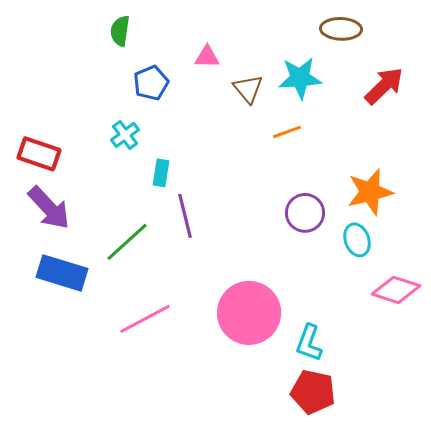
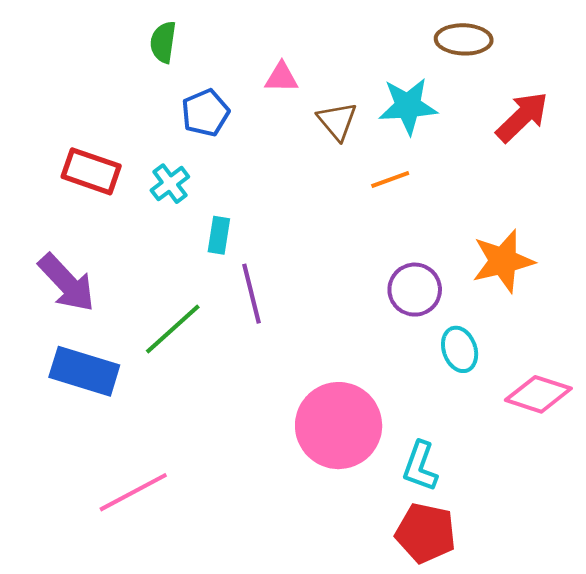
red rectangle: (39, 154) -> (91, 171), moved
cyan ellipse: (357, 240) -> (460, 349), moved
pink line: (145, 319) -> (133, 492), moved

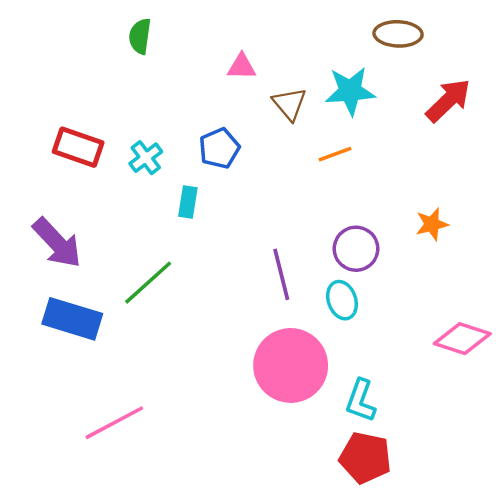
blue pentagon: (205, 113) -> (219, 148), moved
orange star: (503, 261) -> (432, 224), size x0.6
purple line: (252, 294) -> (281, 274), moved
cyan ellipse: (460, 349) -> (342, 300), moved

